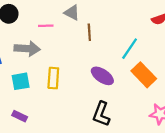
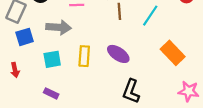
cyan line: (130, 49) -> (150, 16), moved
purple ellipse: (102, 76) -> (118, 54), moved

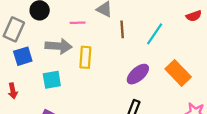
purple ellipse: (118, 54) -> (138, 74), moved, turned -75
yellow rectangle: (84, 56) -> (85, 57), moved

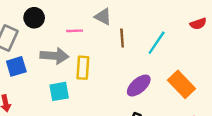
cyan square: (52, 80) -> (59, 91), moved

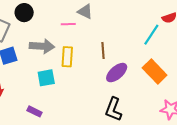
pink line: (75, 31) -> (68, 24), moved
brown line: (122, 38) -> (103, 50), moved
cyan line: (157, 43) -> (151, 35), moved

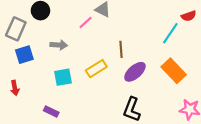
pink line: (68, 24) -> (86, 22), turned -40
gray arrow: (42, 46) -> (59, 45), size x0.7
yellow rectangle: (67, 57) -> (96, 69), moved, turned 54

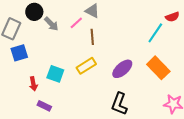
gray arrow: (59, 45) -> (51, 24), moved, turned 42
brown line: (121, 49) -> (92, 37), moved
cyan square: (63, 77) -> (55, 74), turned 30
red arrow: (15, 88) -> (33, 84), moved

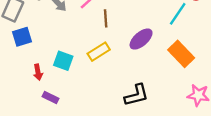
purple ellipse: (122, 69) -> (141, 39), moved
black L-shape: (119, 104) -> (136, 95), turned -125

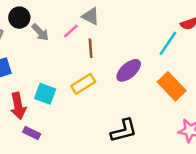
red arrow: (38, 72) -> (18, 106), size x1.5

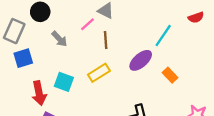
gray arrow: (40, 32) -> (59, 39), moved
cyan line: (168, 43) -> (163, 36), moved
orange rectangle: (172, 86) -> (170, 75), moved, size x0.6

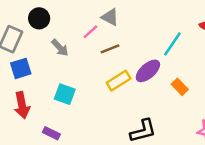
brown line: (106, 40) -> (110, 49), turned 72
yellow rectangle: (99, 73) -> (119, 81), moved
red arrow: (39, 93) -> (22, 105), moved

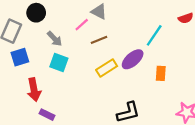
orange rectangle: (180, 87) -> (161, 73), turned 48
cyan square: (65, 94) -> (59, 63), moved
red arrow: (22, 105) -> (34, 90), moved

